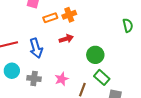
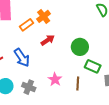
gray cross: (34, 78) -> (29, 87), turned 32

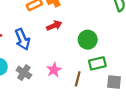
green rectangle: (93, 66) -> (97, 63), turned -49

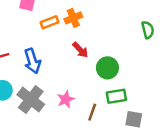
red arrow: (54, 26) -> (80, 50), moved, turned 64
gray cross: (24, 73) -> (31, 100), size x1.5

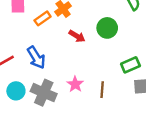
green circle: (107, 68) -> (107, 28), moved
green rectangle: (116, 96) -> (130, 65), moved

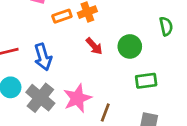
green rectangle: (130, 65) -> (146, 81), moved
pink star: (75, 84) -> (77, 98), size x1.5

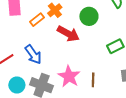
red arrow: (94, 46) -> (68, 34), size x1.5
green circle: (130, 46) -> (89, 16), moved

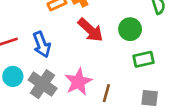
green circle: (89, 16) -> (130, 29), moved

